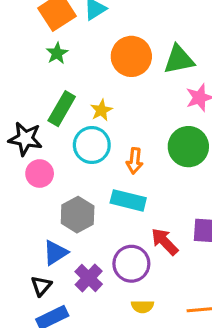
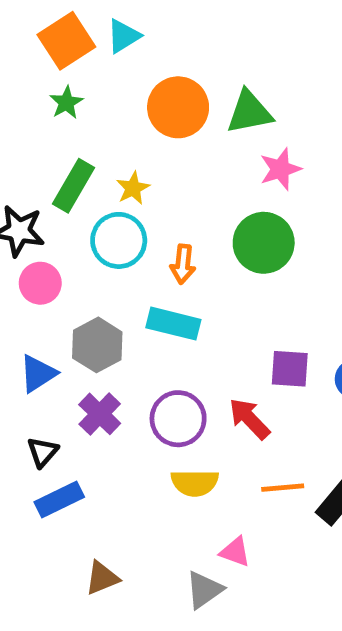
red arrow: (165, 242) -> (249, 419), moved
blue triangle: (55, 253) -> (38, 374), moved
purple cross: (89, 278) -> (100, 414), moved
yellow semicircle: (142, 306) -> (195, 483), size x1.4

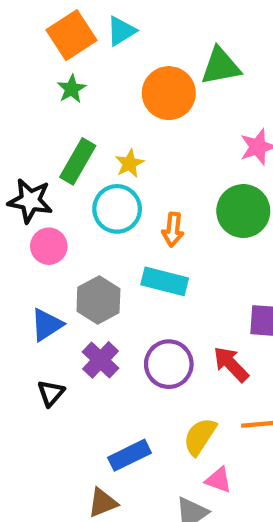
green triangle: (249, 112) -> (221, 66), moved
yellow semicircle: (195, 483) -> (200, 437), moved, turned 123
blue rectangle: (59, 499) -> (129, 455), moved

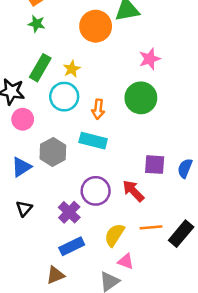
green star: (72, 89) -> (37, 24), turned -30
purple cross: (100, 360) -> (69, 212), moved

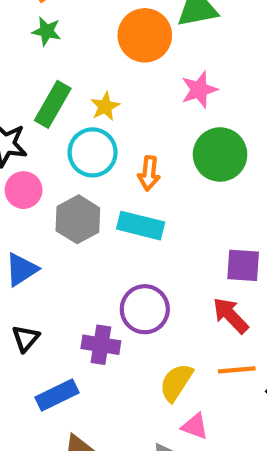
pink star: (150, 59) -> (199, 90), moved
gray hexagon: (53, 152) -> (78, 219), moved
red arrow: (133, 191) -> (230, 315), moved
purple cross: (69, 212) -> (101, 345), turned -35
blue rectangle: (72, 246) -> (57, 395), moved

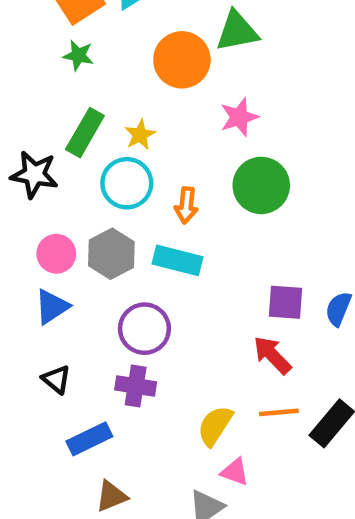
pink circle: (24, 190) -> (56, 254), moved
purple circle: (145, 309) -> (144, 329), moved
black triangle: (26, 338) -> (56, 379), turned -32

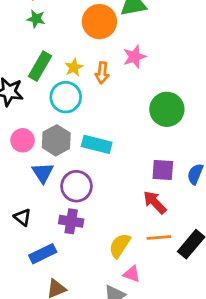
green circle: (261, 185) -> (167, 109), moved
orange arrow: (186, 205) -> (102, 73), moved
blue triangle: (52, 307) -> (43, 173), moved, turned -30

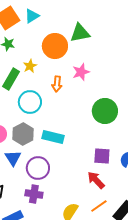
yellow star: (74, 67) -> (30, 66), moved
orange line: (159, 237) -> (99, 206), turned -30

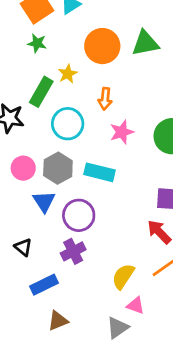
green triangle: (80, 33) -> (145, 43), moved
pink star: (81, 72) -> (122, 132), moved
purple cross: (34, 194) -> (73, 251), turned -36

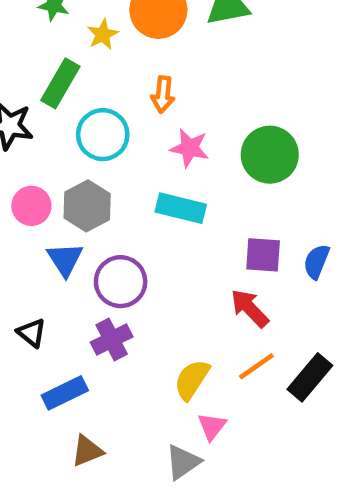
yellow star: (68, 74) -> (103, 34), moved
pink star: (122, 132) -> (190, 148), turned 30
cyan rectangle: (100, 172) -> (181, 208), moved
pink triangle: (136, 305) -> (212, 426), turned 48

